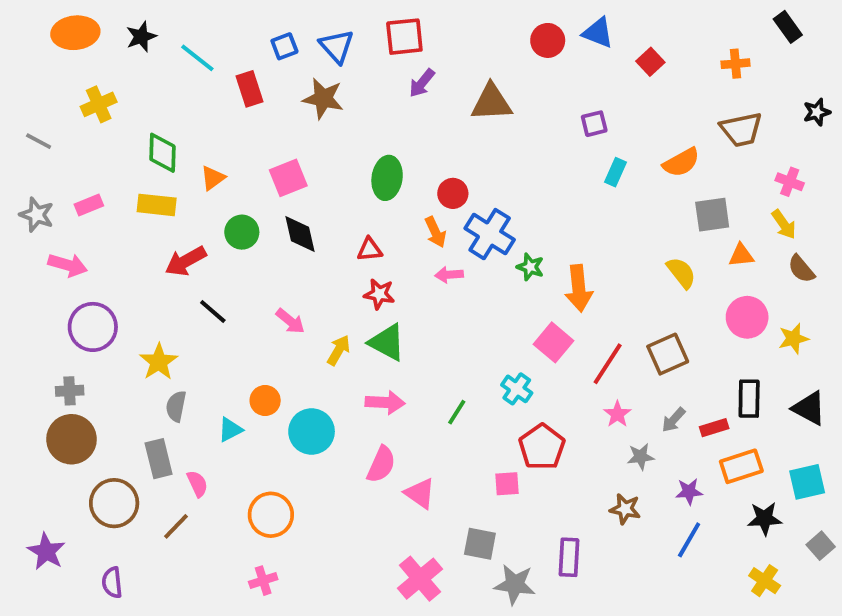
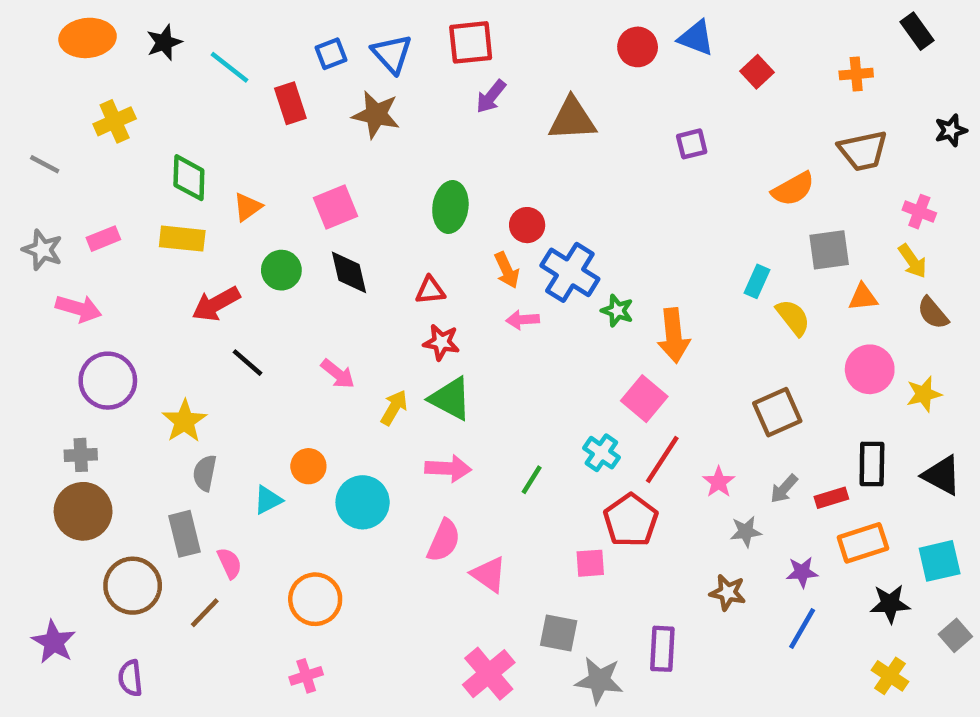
cyan rectangle: (615, 172) -> (757, 281), moved
red line: (608, 364) -> (662, 459), moved

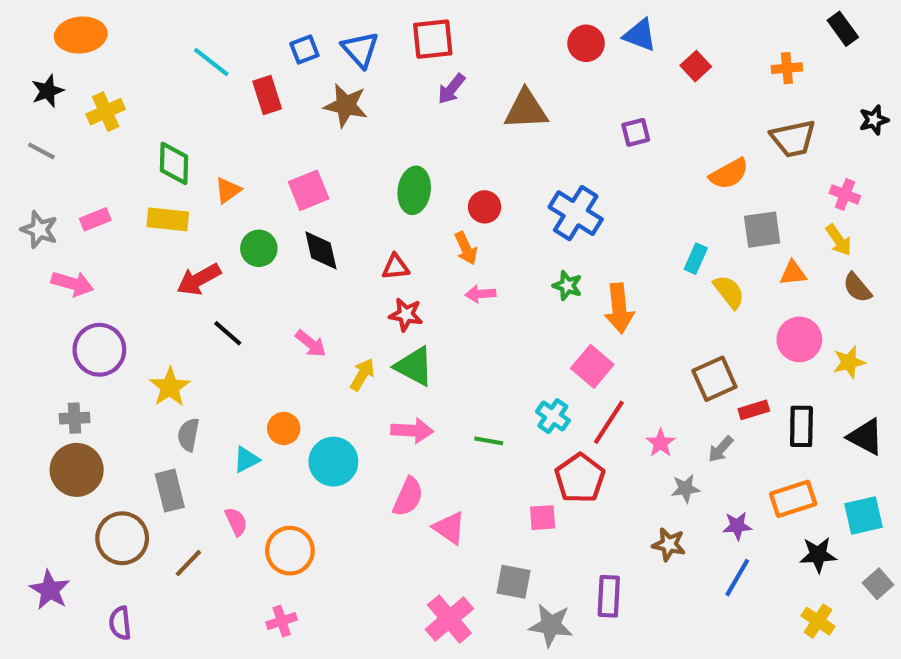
black star: (164, 42) -> (48, 91), moved
blue cross: (570, 272) -> (576, 213), moved
green line: (532, 480) -> (489, 441), turned 68
red rectangle: (831, 498) -> (754, 410), moved
pink semicircle: (230, 563) -> (236, 522), moved

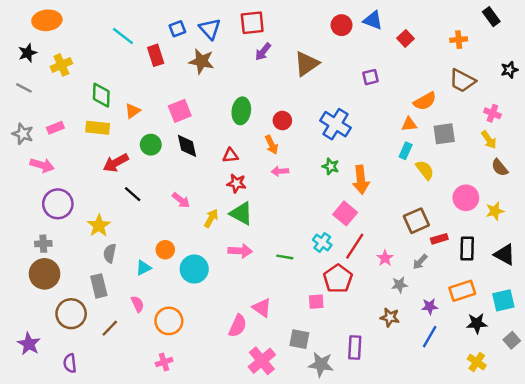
brown triangle: (526, 110) -> (307, 64), turned -32
brown trapezoid: (793, 139) -> (462, 81), turned 40
orange triangle: (793, 273) -> (409, 124), moved
pink semicircle: (408, 497) -> (238, 326), moved

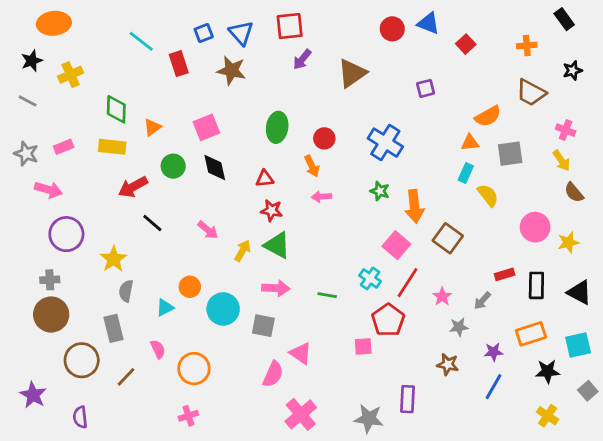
black star: (509, 70) -> (573, 70), moved
brown square: (416, 221) -> (448, 238), moved, turned -30
gray square: (299, 339) -> (263, 326), moved

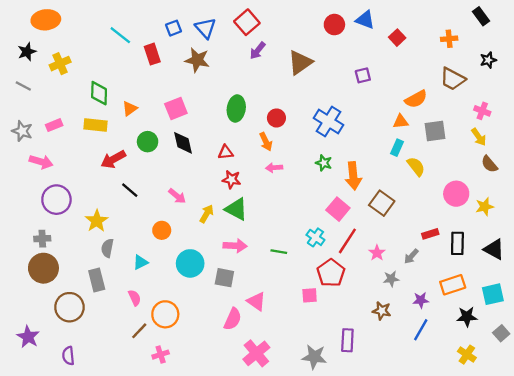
red square: (290, 26) -> (247, 22), turned -35
orange circle: (190, 287) -> (162, 230), moved
brown line: (126, 377) -> (139, 331), moved

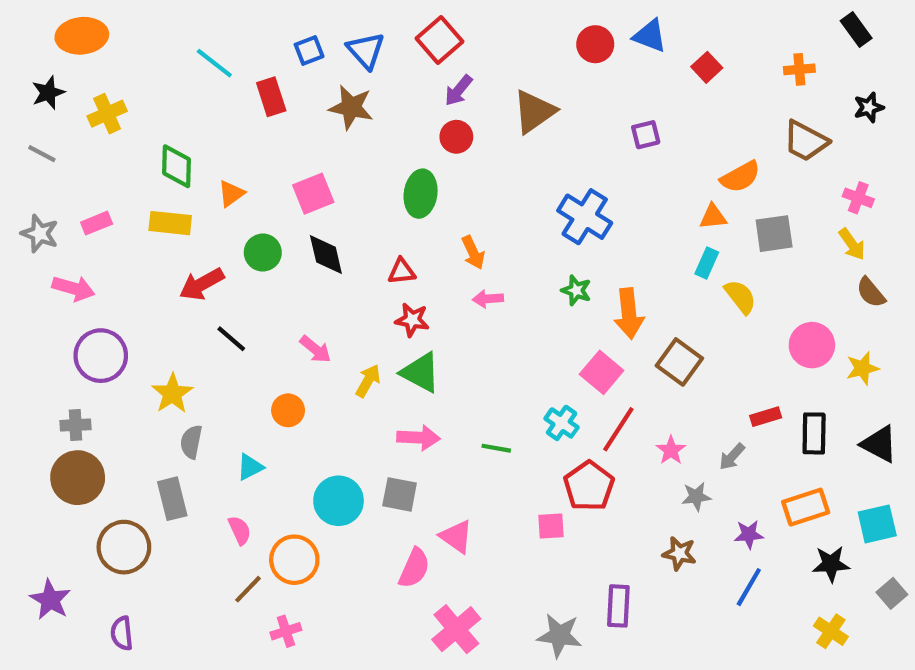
red circle: (276, 118) -> (456, 137), moved
cyan circle: (190, 263) -> (339, 501), moved

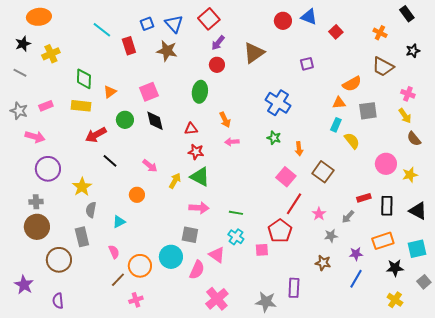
orange cross: (799, 69) -> (380, 33), turned 32
orange arrow: (629, 314) -> (299, 149), size x0.6
cyan cross: (562, 423) -> (236, 237), moved
cyan circle: (339, 501) -> (171, 257), moved

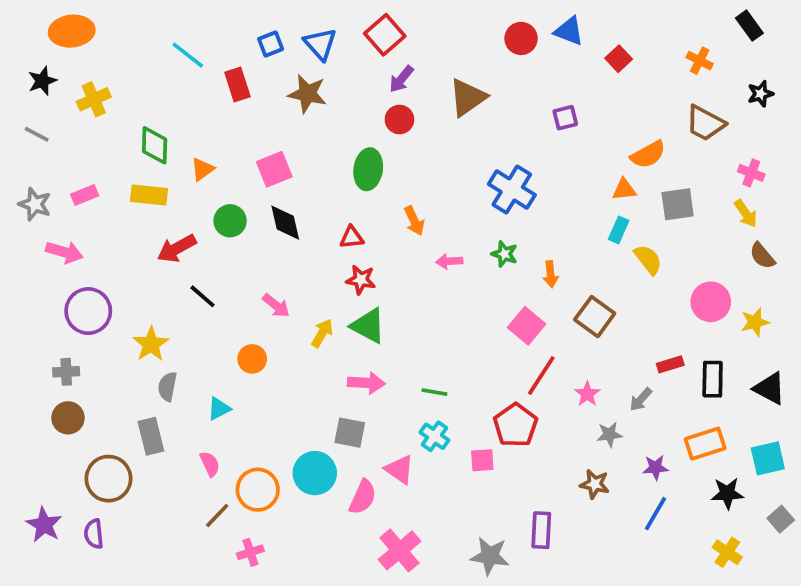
pink arrow: (232, 142) -> (449, 261), moved
brown circle: (37, 227) -> (68, 418), size x0.7
purple semicircle: (58, 301) -> (94, 534), moved

